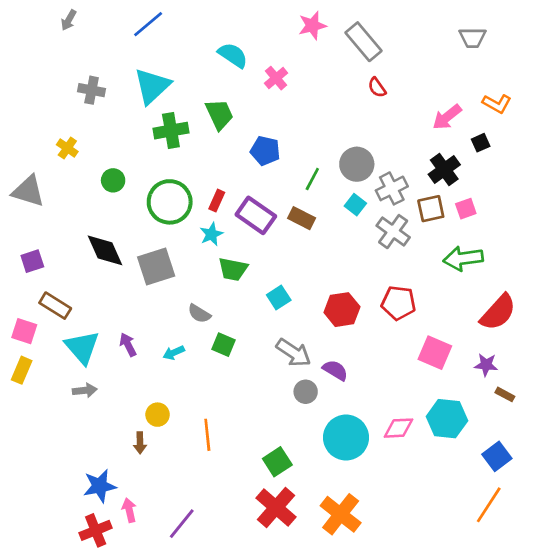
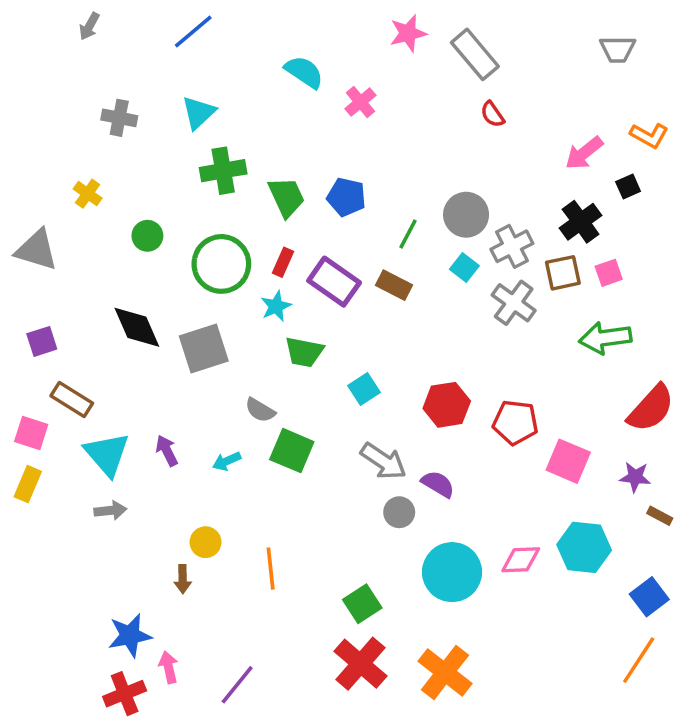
cyan triangle: (152, 86) -> (198, 113), size x0.7
green trapezoid: (219, 114) -> (287, 197), moved
red pentagon: (399, 303) -> (515, 422), moved
green square: (223, 345) -> (292, 451), size x1.4

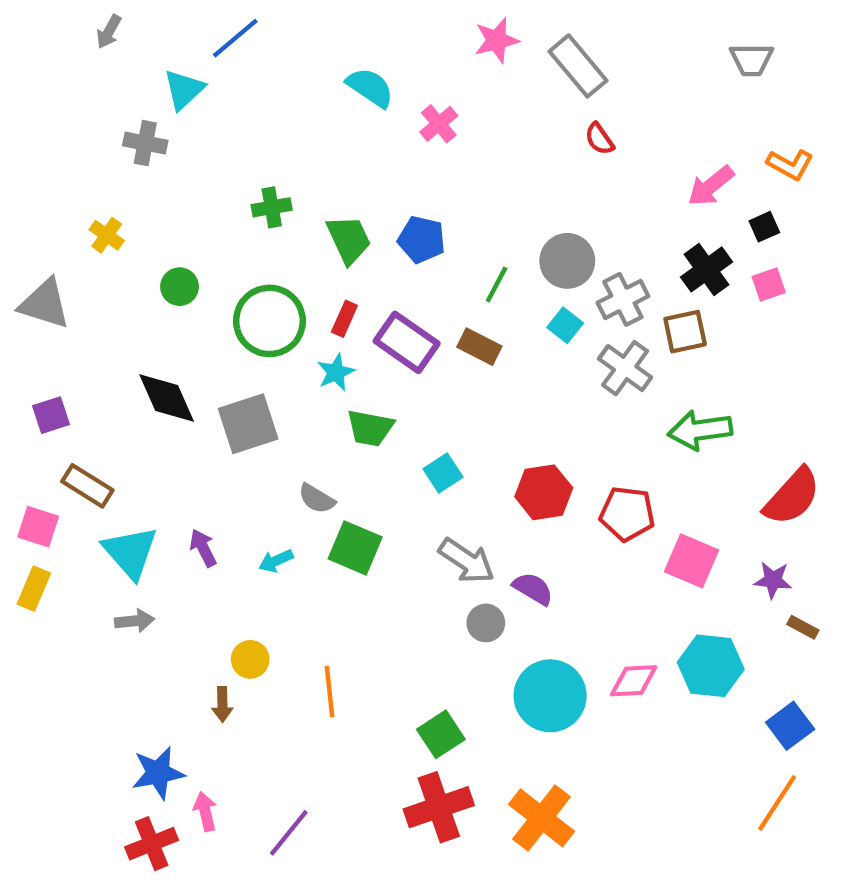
cyan triangle: (198, 113) -> (184, 90), moved
green cross: (223, 171) -> (272, 207), size x0.7
pink square: (609, 273) -> (769, 284), moved
green arrow: (605, 338) -> (700, 430), moved
red cross: (360, 664) -> (439, 807), turned 30

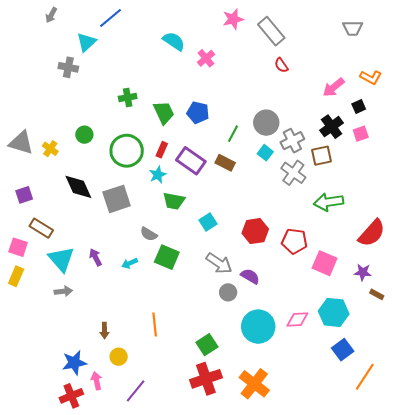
yellow cross: (107, 235) -> (50, 149), moved
yellow circle: (250, 659) -> (119, 357), moved
blue square: (790, 726) -> (343, 350), moved

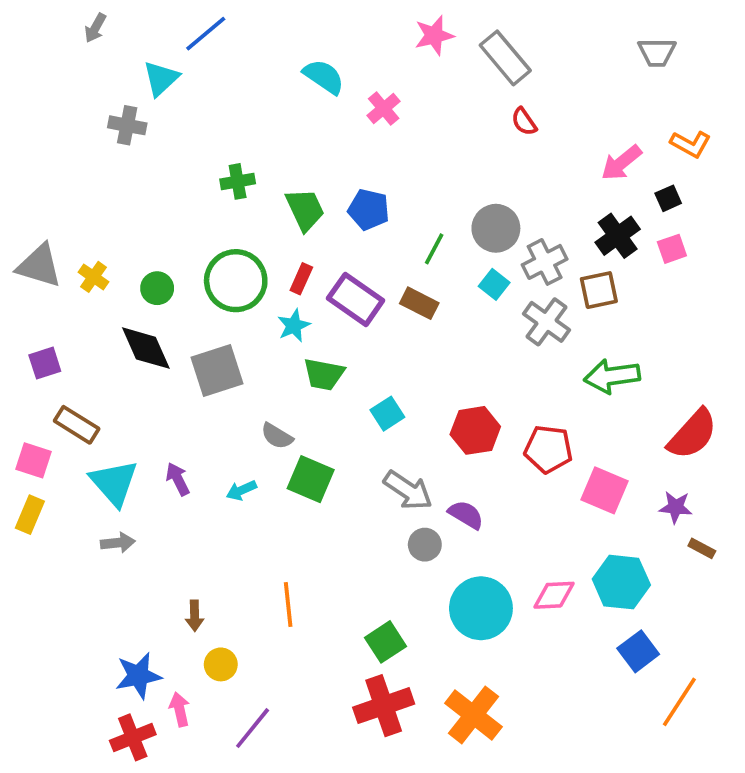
green circle: (84, 135) -> (157, 288), moved

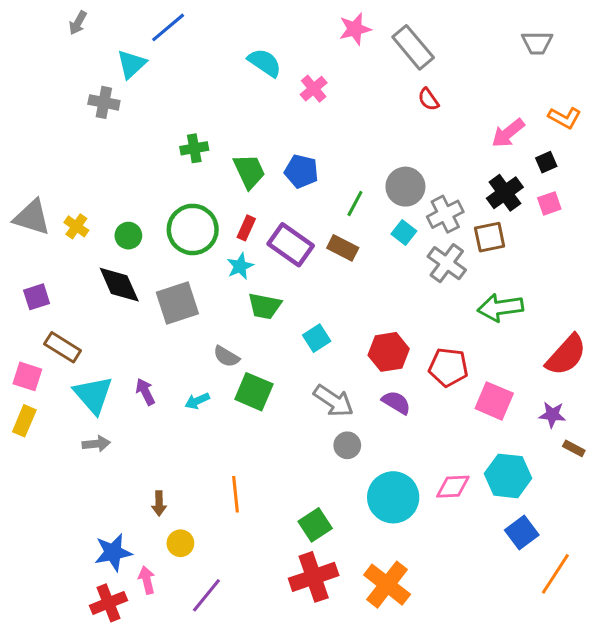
purple semicircle: (466, 515) -> (396, 402), moved

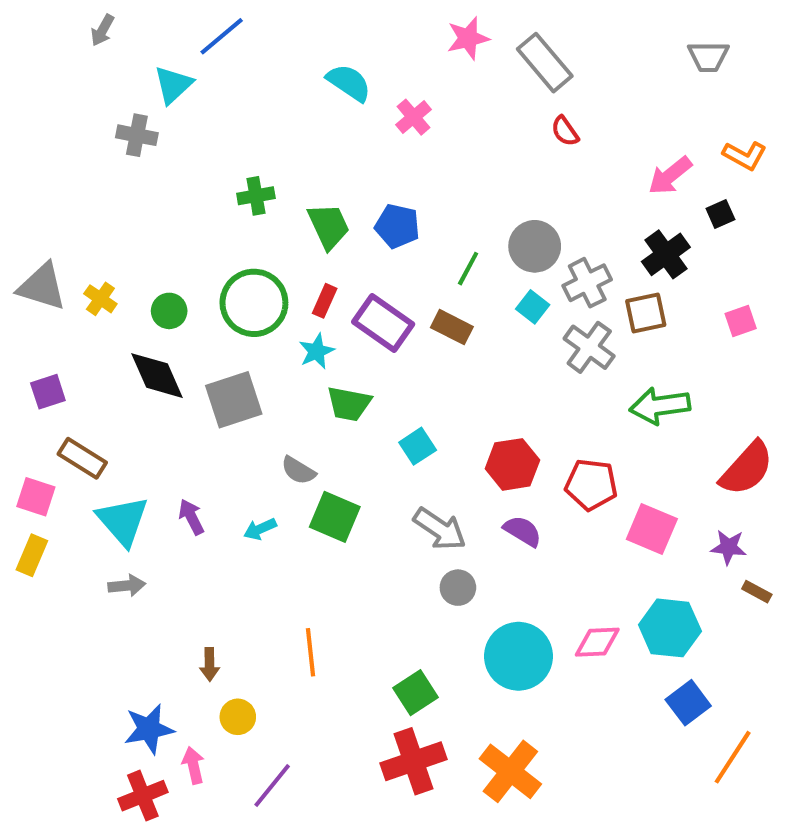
pink square: (549, 203) -> (741, 321), moved

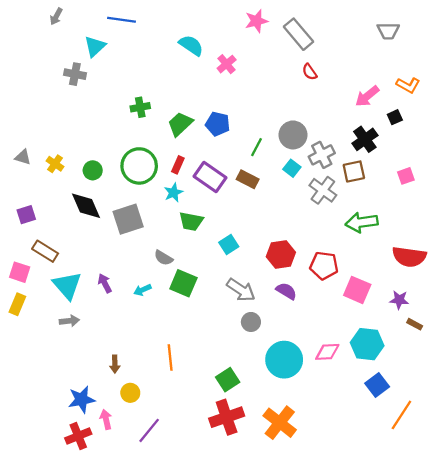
blue line: (222, 36) -> (121, 20), turned 48
green trapezoid: (329, 226) -> (180, 124), turned -108
gray triangle: (42, 287) -> (23, 157), size x0.6
red semicircle: (747, 468) -> (409, 257), turned 56

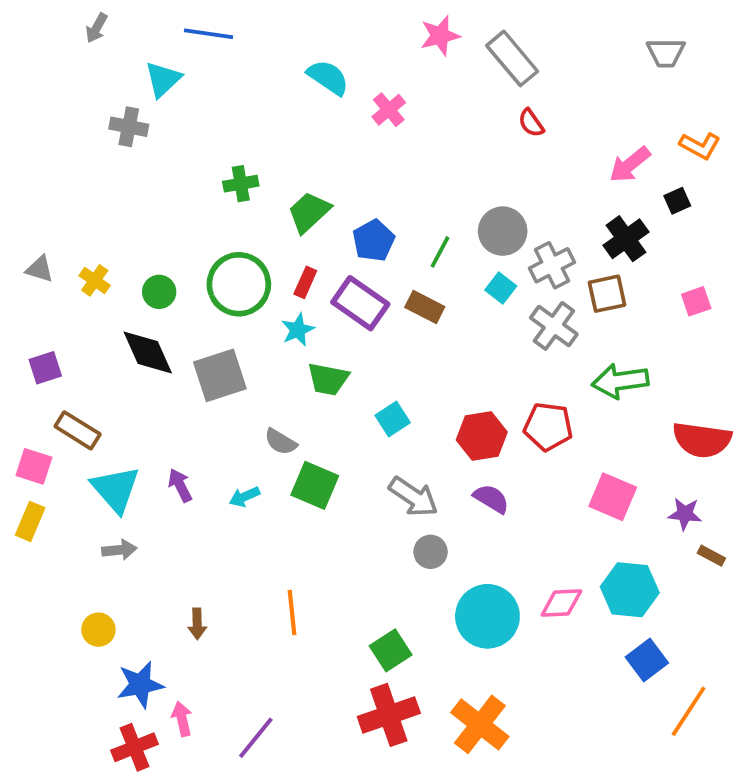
blue pentagon: (218, 124) -> (374, 241), moved, turned 30
red pentagon: (324, 266) -> (548, 427), moved
yellow circle: (130, 393) -> (98, 630), moved

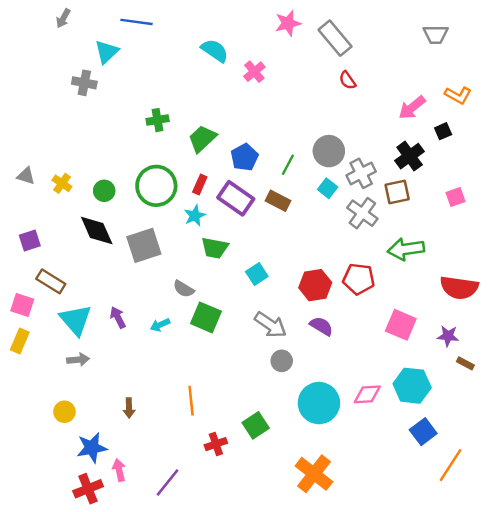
red cross: (389, 715) -> (216, 444), moved, size x0.6

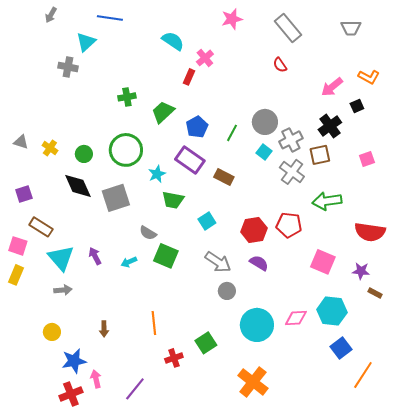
gray rectangle: (335, 38) -> (288, 28), moved
red rectangle: (200, 185) -> (189, 77), moved
brown rectangle: (278, 201) -> (224, 177), moved

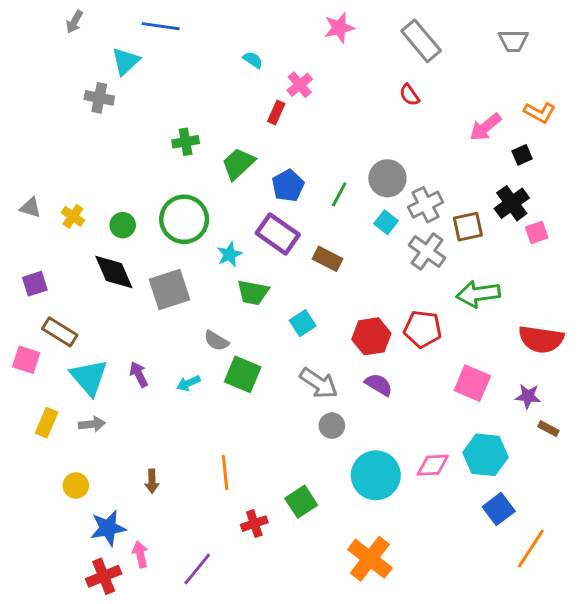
cyan semicircle: (173, 41) -> (253, 60), size x0.6
black cross: (330, 126) -> (512, 203), moved
yellow rectangle: (16, 275) -> (47, 423), moved

